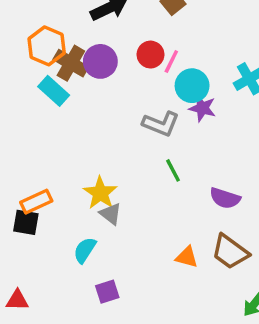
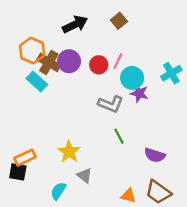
red circle: (151, 55) -> (99, 65), moved
gray triangle: (111, 214) -> (84, 175), moved

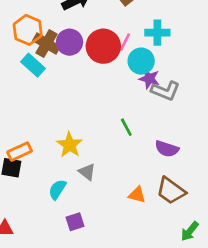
red circle: (99, 65) -> (103, 46), size x1.6
cyan cross: (171, 73) -> (157, 33), moved, turned 30
gray L-shape: (111, 104) -> (165, 91), moved

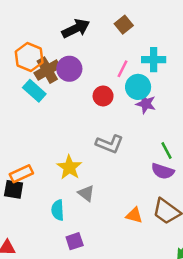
brown cross: (47, 43) -> (47, 70), turned 30
red circle: (103, 46) -> (103, 96), moved, size x0.6
gray L-shape: (165, 91) -> (110, 144), moved
green line: (126, 127) -> (167, 150), moved
cyan semicircle: (57, 189) -> (58, 210), turned -36

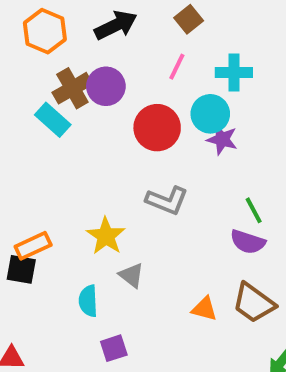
orange hexagon: (29, 57) -> (45, 31), moved
pink line: (122, 69) -> (177, 67), moved
red circle: (103, 96) -> (157, 128), size x1.5

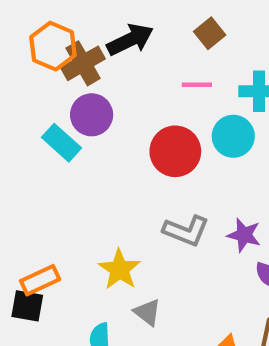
pink line: (177, 67) -> (197, 85), turned 64
purple circle: (106, 86) -> (92, 115), moved
brown cross: (72, 88) -> (83, 63), moved
purple star: (222, 139) -> (244, 235), moved

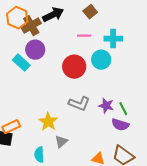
gray triangle: (147, 312) -> (61, 142), turned 40

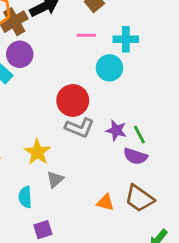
red circle: (74, 67) -> (73, 100), moved

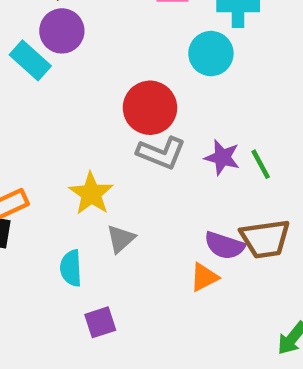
purple semicircle: (135, 156) -> (225, 246), moved
brown trapezoid: (139, 198) -> (265, 239), moved, turned -44
orange triangle: (105, 202) -> (204, 277), turned -42

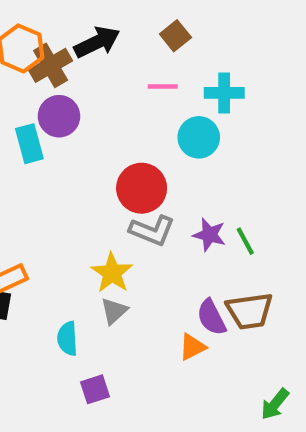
cyan rectangle: (30, 60) -> (29, 144), turned 33
yellow star: (91, 194) -> (112, 273), moved
purple semicircle: (225, 246) -> (211, 317), turned 45

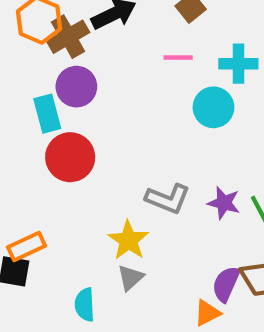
red circle: (142, 188) -> (70, 157), moved
purple semicircle: (211, 317) -> (226, 284), turned 51

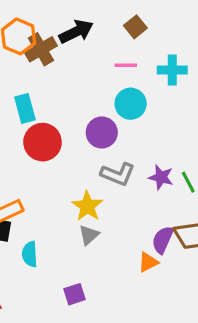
purple circle: (76, 87) -> (102, 132), moved
cyan circle: (213, 107) -> (131, 104), moved
cyan semicircle: (85, 305) -> (30, 254), moved

